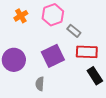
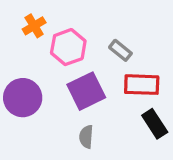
pink hexagon: (53, 15) -> (68, 47), moved
gray semicircle: (40, 84) -> (86, 137), moved

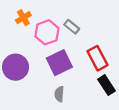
gray rectangle: (120, 50) -> (72, 27), moved
red rectangle: (142, 85) -> (98, 58), turned 60

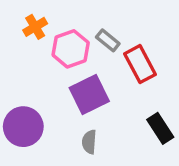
red rectangle: (98, 58) -> (140, 64), moved
purple circle: (16, 67) -> (23, 127), moved

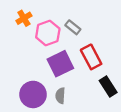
red rectangle: (140, 64) -> (91, 57), moved
purple circle: (23, 127) -> (33, 94), moved

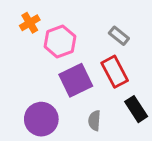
gray rectangle: (73, 27) -> (119, 36), moved
gray semicircle: (60, 96) -> (94, 121), moved

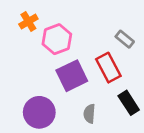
gray rectangle: (119, 36) -> (125, 39), moved

